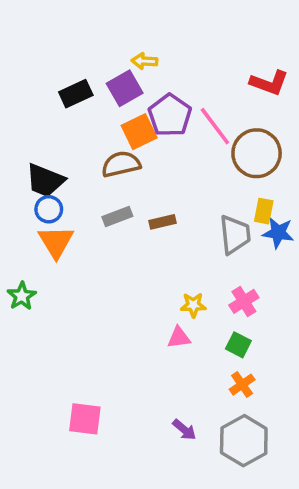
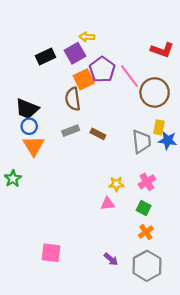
brown semicircle: (121, 164) -> (73, 99), turned -85
brown rectangle: (163, 222) -> (98, 134), turned 40

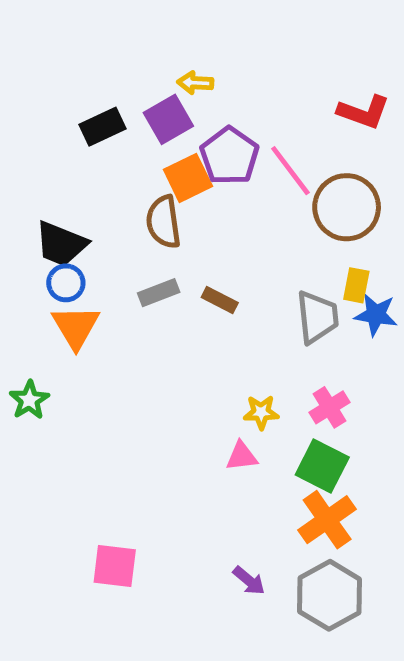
green square: (144, 208) -> (322, 466), size x1.5
orange cross: (146, 232) -> (327, 520), size x1.6

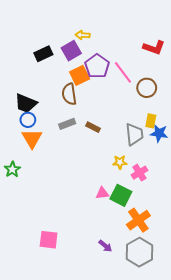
brown circle: (347, 207) -> (147, 88), size x0.7
yellow star: (261, 412) -> (120, 162), moved
green square: (322, 466) -> (121, 195), moved

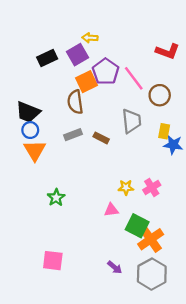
gray trapezoid: (134, 134) -> (132, 121), moved
yellow star: (120, 162) -> (126, 187), moved
green star: (12, 169) -> (56, 198), moved
green square: (121, 195) -> (137, 226), moved

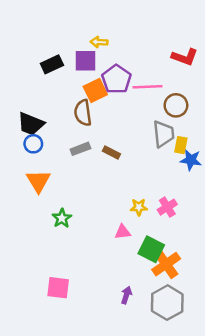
purple square: (78, 55) -> (85, 61), turned 30
pink line: (134, 78) -> (147, 87), turned -55
gray trapezoid: (132, 121) -> (164, 134), moved
orange triangle: (35, 150) -> (38, 181), moved
purple arrow: (115, 267) -> (126, 295), turned -112

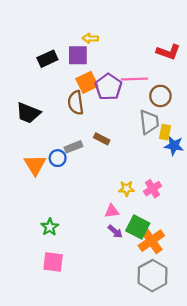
purple pentagon: (116, 79) -> (108, 87), moved
blue circle: (33, 144) -> (58, 158), moved
gray rectangle: (80, 149) -> (73, 147), moved
green star: (62, 218) -> (50, 227), moved
purple arrow: (126, 295) -> (115, 232), moved, turned 112

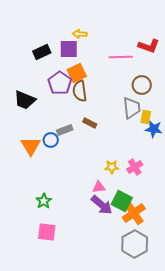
pink line: (134, 79) -> (121, 57), moved
purple pentagon: (108, 87) -> (60, 83), moved
brown semicircle: (76, 103) -> (80, 91), moved
purple arrow: (115, 232) -> (102, 205), size x1.6

